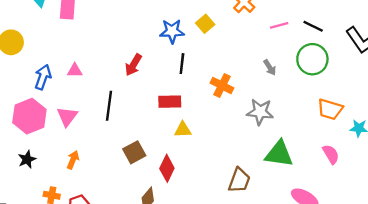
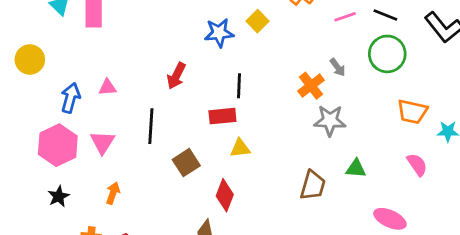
black line: (182, 64) -> (239, 86), moved
orange cross: (222, 85) -> (311, 86), moved, turned 30
brown square: (134, 152) -> (186, 163), moved
green triangle: (279, 154) -> (356, 169), size x0.6
brown trapezoid: (239, 180) -> (313, 185), moved

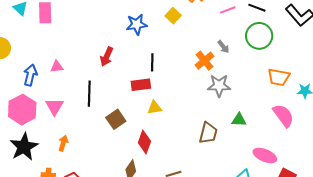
yellow square: (257, 21) -> (173, 16), moved
pink semicircle: (417, 165) -> (283, 116), size x1.4
black star: (59, 196) -> (24, 147), size x1.8

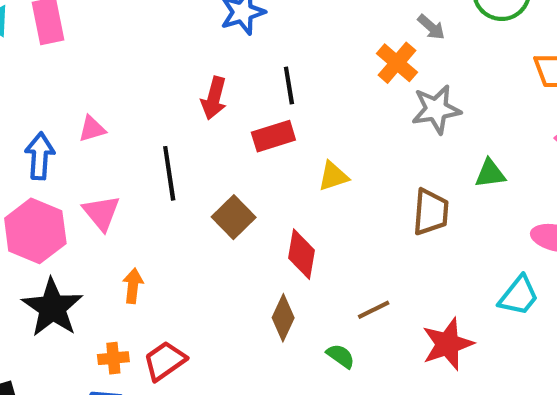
red arrow: (107, 57) -> (214, 98), moved
yellow triangle: (155, 108) -> (333, 176), moved

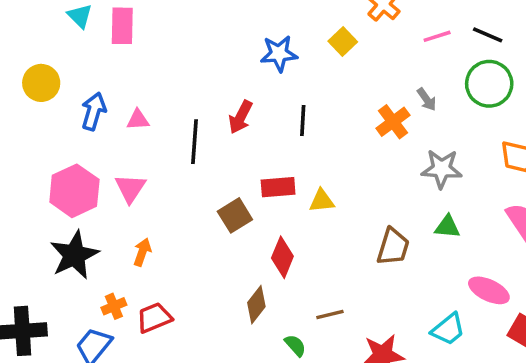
gray star: (436, 109) -> (442, 169), moved
red rectangle: (273, 136) -> (278, 187), moved
blue arrow: (40, 156) -> (94, 111), moved
black line: (169, 173) -> (195, 142), moved
orange cross: (113, 358) -> (114, 306), turned -30

